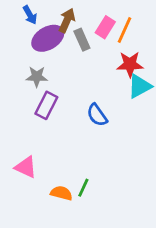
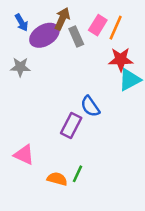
blue arrow: (30, 15) -> (22, 23), moved
gray star: (37, 77) -> (20, 67), moved
purple rectangle: (46, 105) -> (71, 125), moved

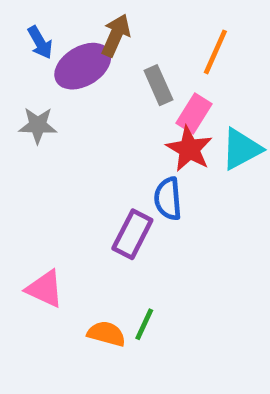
pink rectangle: (98, 25) -> (194, 113), moved
gray rectangle: (76, 37) -> (158, 85), moved
red star: (121, 59) -> (189, 149), moved, turned 30
blue semicircle: (90, 106) -> (168, 199), turned 30

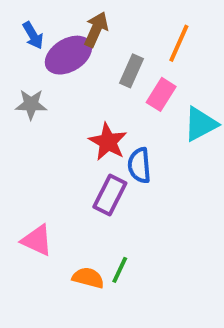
gray rectangle: (158, 85) -> (132, 71), turned 48
red star: (189, 149) -> (108, 142), moved

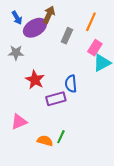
pink rectangle: (161, 94) -> (95, 48), moved
red star: (108, 142) -> (35, 80), moved
purple rectangle: (110, 195) -> (56, 99), turned 48
pink triangle: (37, 240) -> (19, 122), turned -48

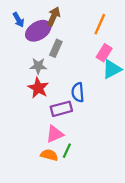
gray rectangle: (67, 36) -> (56, 48), moved
gray star: (16, 53) -> (38, 66), moved
pink triangle: (19, 122) -> (55, 134), moved

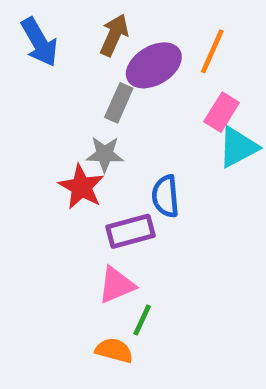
blue arrow: (18, 20) -> (39, 42), size x1.5
purple ellipse: (38, 31) -> (154, 65), moved
gray star: (38, 66) -> (105, 154), moved
orange semicircle: (49, 155) -> (114, 350), moved

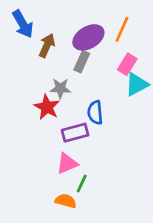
brown arrow: (114, 35) -> (47, 45), moved
gray rectangle: (119, 103) -> (82, 62), moved

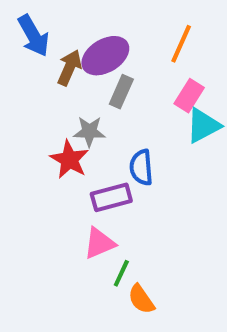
purple ellipse: (88, 37) -> (105, 56), moved
orange semicircle: (66, 201) -> (141, 299), moved, turned -140

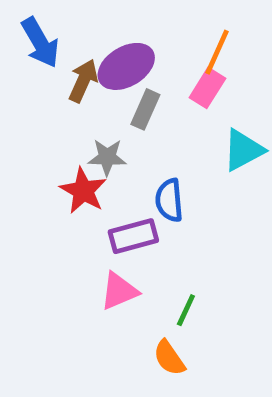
pink rectangle: (189, 96) -> (207, 88), moved
green line: (121, 273) -> (186, 310), moved

